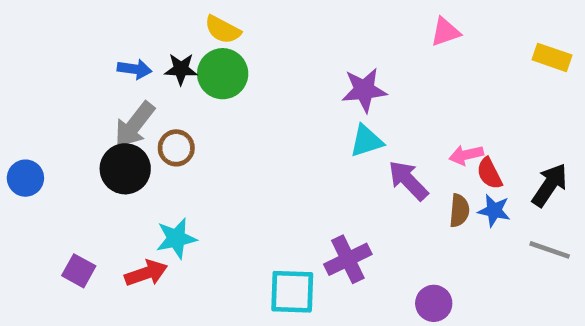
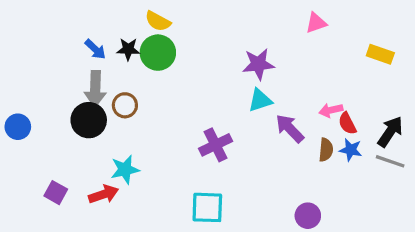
yellow rectangle: (552, 57) -> (380, 54), moved
blue arrow: (134, 69) -> (95, 49), turned 35
gray arrow: (134, 125) -> (95, 89), turned -36
gray line: (550, 250) -> (390, 161), moved
purple cross: (348, 259) -> (216, 145), moved

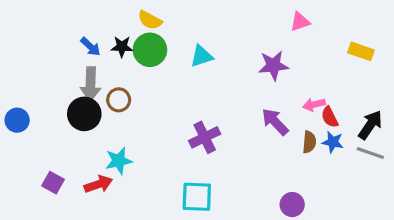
purple star: (258, 64) -> (273, 65), moved
cyan triangle: (260, 100) -> (202, 56), moved

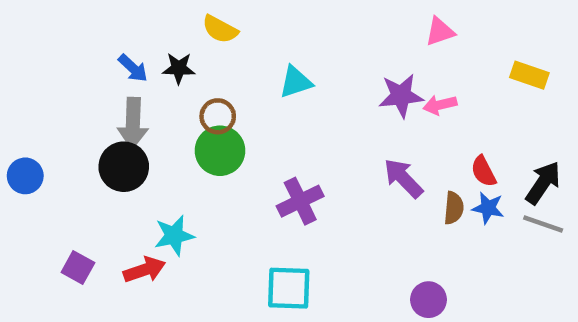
green circle: (150, 50) -> (220, 151), moved
brown circle: (119, 100) -> (218, 116), moved
pink arrow: (314, 105) -> (440, 105), moved

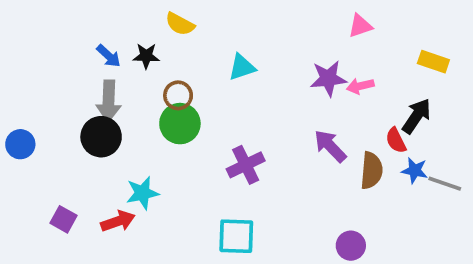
black arrow: (543, 183) -> (417, 116), moved
brown semicircle: (454, 208) -> (371, 170), size x1.4
blue star: (488, 208) -> (415, 170), moved

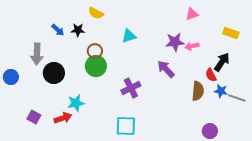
gray arrow: (109, 101) -> (37, 54), moved
purple arrow: (330, 146) -> (166, 69), moved
purple circle: (351, 246) -> (210, 131), moved

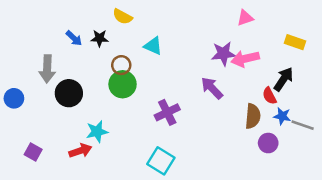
cyan triangle: (129, 36) -> (153, 46), moved, turned 42
pink arrow: (192, 46) -> (245, 59), size x1.5
purple square: (34, 117) -> (33, 152), moved
cyan square: (126, 126) -> (161, 161), turned 30
purple circle: (210, 131) -> (268, 143), moved

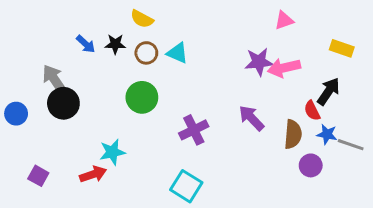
brown circle: (121, 65) -> (146, 53), moved
gray arrow: (47, 69) -> (55, 80), turned 144
purple arrow: (212, 88) -> (251, 118), moved
black circle: (69, 93) -> (63, 103), moved

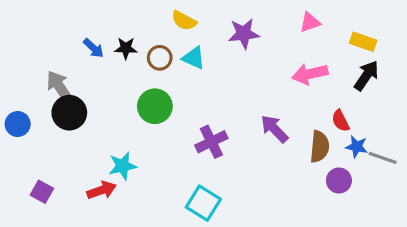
yellow semicircle: (142, 19) -> (184, 21), moved
yellow rectangle: (342, 48) -> (363, 42), moved
purple star: (259, 62) -> (244, 34), moved
black arrow: (328, 91) -> (366, 76), moved

